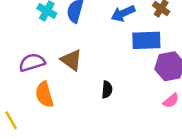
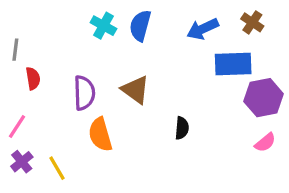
purple semicircle: (32, 63) -> (84, 93), turned 105

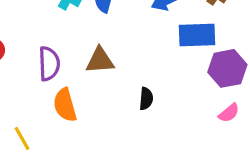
brown triangle: (135, 90) -> (100, 60), turned -40

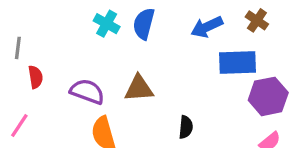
purple semicircle: (49, 64) -> (87, 92), turned -68

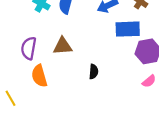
purple semicircle: (87, 92) -> (29, 48), turned -100

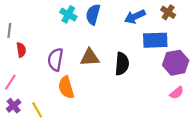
black semicircle: (94, 72) -> (122, 64), moved, size x1.5

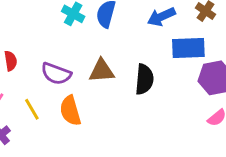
purple semicircle: (55, 60) -> (56, 74), turned -80
yellow line: (37, 110) -> (32, 109), moved

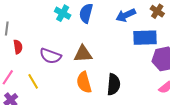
black semicircle: (144, 79) -> (114, 84), moved
orange semicircle: (70, 111) -> (84, 82), moved

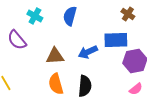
blue semicircle: (86, 13) -> (70, 16), moved
blue arrow: (126, 15) -> (88, 52), moved
purple semicircle: (50, 56) -> (17, 40), moved, turned 30

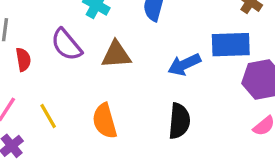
brown triangle: (55, 56) -> (116, 55), moved
orange semicircle: (56, 84) -> (105, 121), moved

